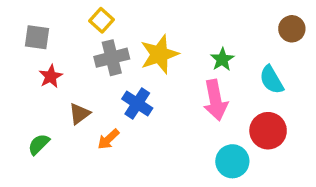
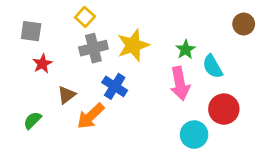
cyan semicircle: (271, 80) -> (212, 67), moved
orange arrow: (108, 139) -> (91, 116), size x1.5

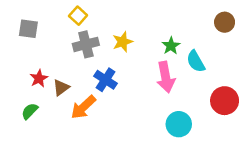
yellow star: (133, 45) -> (123, 42), size x0.7
red star: (42, 64) -> (39, 78), moved
red circle: (224, 109) -> (225, 101), moved

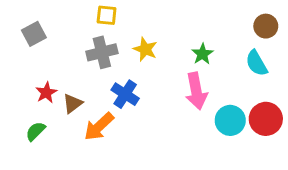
yellow square: (78, 16) -> (107, 15), moved, turned -36
gray square: (28, 29) -> (34, 34), turned -36
yellow star: (123, 42) -> (145, 49), turned -30
cyan semicircle: (196, 61) -> (257, 63), moved
cyan circle: (179, 124) -> (230, 120), moved

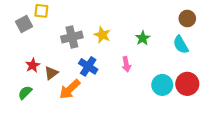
yellow square: (107, 15) -> (41, 11), moved
pink arrow: (196, 91) -> (126, 64), moved, size x0.6

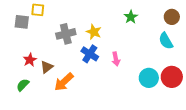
gray square: (24, 24) -> (22, 22), turned 35
green star: (143, 38) -> (131, 17), moved
blue cross: (88, 66) -> (90, 54), moved

